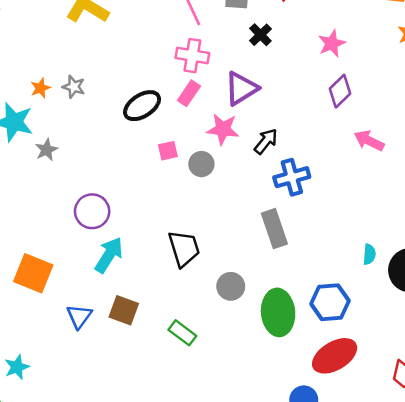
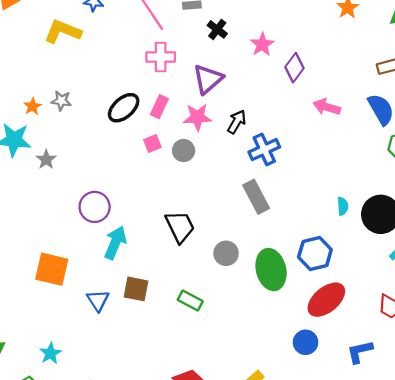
pink star: (332, 43) -> (262, 44), moved
pink rectangle: (189, 93) -> (159, 107), moved

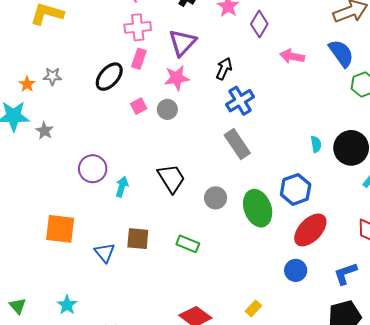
pink rectangle: (159, 107) -> (139, 59), moved
black arrow: (237, 122) -> (224, 69), moved
cyan arrow: (115, 243) -> (122, 187), moved, size x0.7

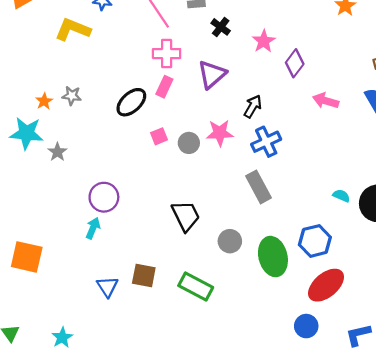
pink star: (177, 78) -> (220, 133), moved
cyan semicircle: (316, 144) -> (341, 196), turned -63
cyan arrow: (122, 187) -> (93, 228), moved
orange square: (60, 229) -> (27, 257), moved
green rectangle: (188, 244) -> (196, 286), size x1.4

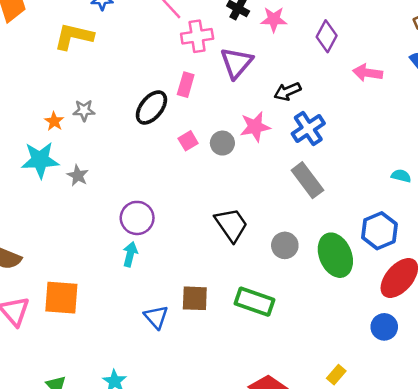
pink star: (264, 41) -> (274, 19), moved, turned -30
pink cross: (167, 54) -> (197, 36), moved
black arrow: (253, 106) -> (287, 91), turned -135

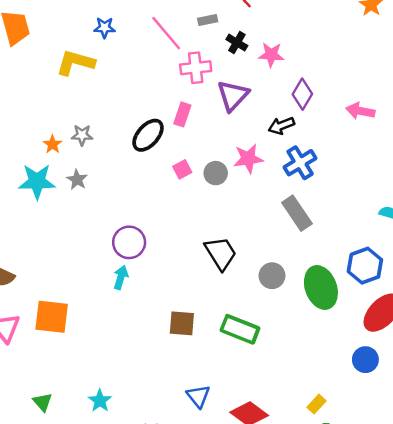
purple diamond: (327, 36) -> (302, 94), moved
gray star: (78, 176) -> (77, 180), moved
blue triangle: (156, 317) -> (198, 396), moved

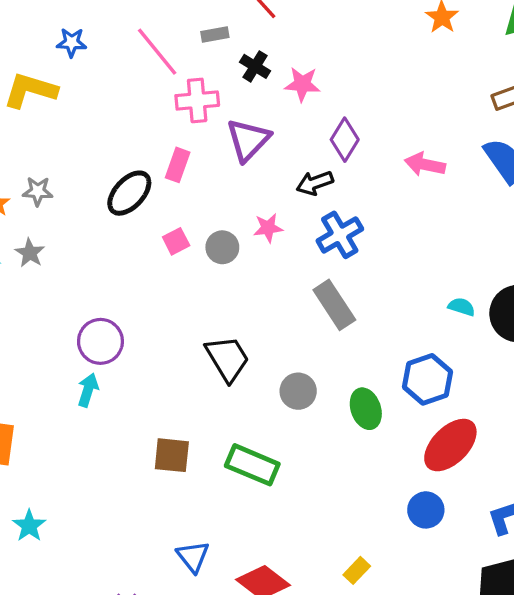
pink star: (248, 159) -> (268, 228), size x0.7
green ellipse: (321, 287) -> (366, 409), size x0.7
cyan star: (100, 401) -> (29, 526), moved

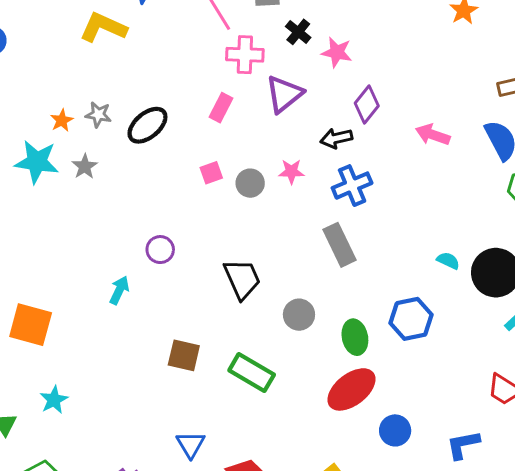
black ellipse: (129, 193) -> (147, 125), moved
purple circle: (100, 341) -> (160, 250), moved, size x0.7
red ellipse: (450, 445) -> (351, 389), moved

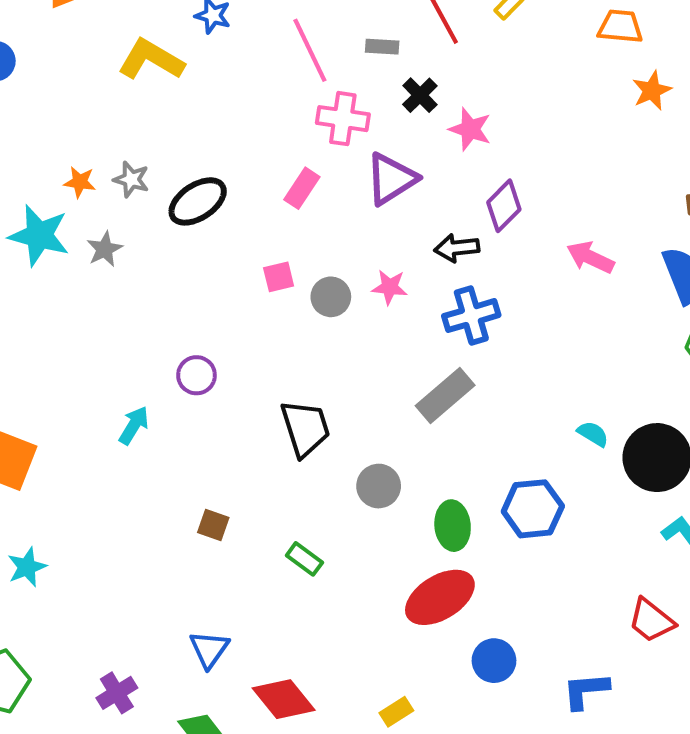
orange star: (62, 120) -> (80, 182), turned 30
gray rectangle: (340, 245) -> (445, 396), turned 69
brown square: (184, 355) -> (213, 525), size x0.7
green rectangle: (252, 373) -> (304, 559), size x0.6

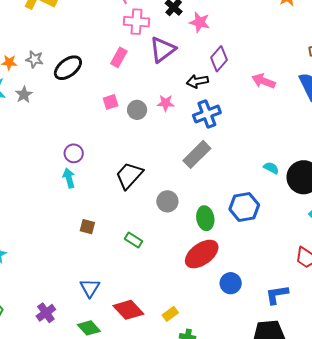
cyan arrow: (134, 425) -> (69, 178), moved, turned -42
black trapezoid: (305, 428) -> (129, 175), turned -116
yellow rectangle: (396, 712) -> (170, 314), moved

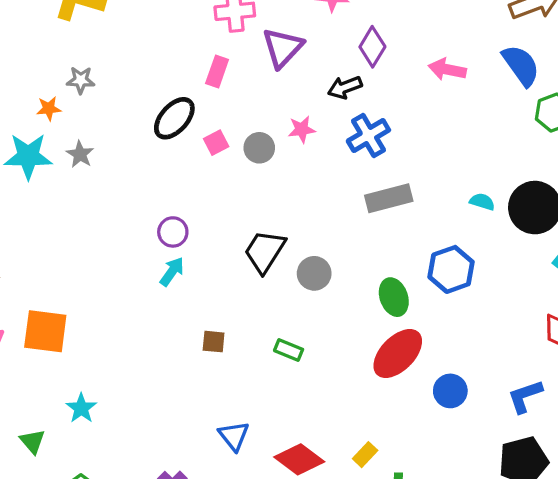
gray star: (34, 59) -> (81, 80), moved
black ellipse: (68, 68) -> (174, 118), moved
gray rectangle: (197, 154) -> (389, 198), moved, turned 40
cyan arrow: (69, 178) -> (172, 272), turned 60
gray circle: (167, 201) -> (314, 273), moved

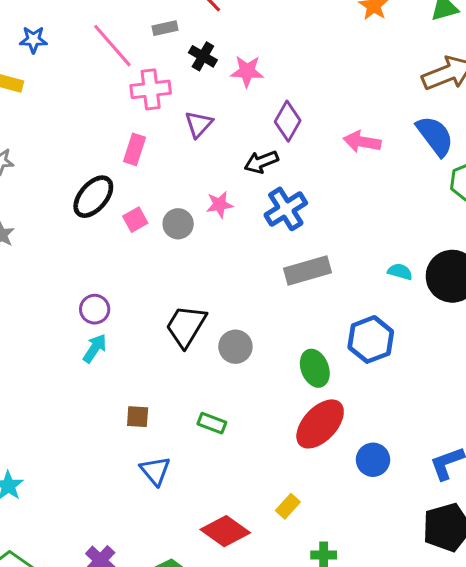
purple triangle: (283, 48) -> (199, 124), size x0.7
blue triangle: (234, 436) -> (155, 471), moved
yellow rectangle: (365, 455) -> (288, 506), moved

